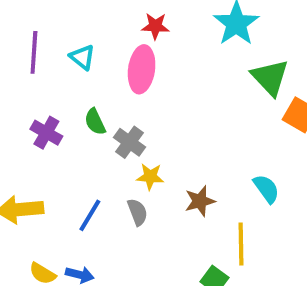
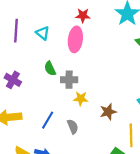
purple cross: (46, 133) -> (13, 80), moved
gray cross: (129, 142) -> (69, 80), turned -35
gray semicircle: (137, 212) -> (73, 127), moved

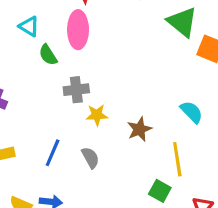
green semicircle: (50, 69) -> (48, 55), moved

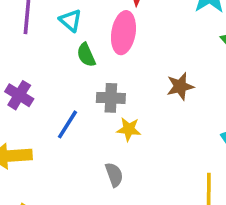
brown star: (139, 129) -> (180, 86), moved
blue line: (53, 153) -> (68, 124), moved

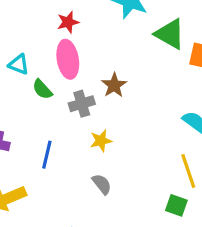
brown star: (180, 86) -> (114, 85), moved
gray cross: (111, 98) -> (82, 104), moved

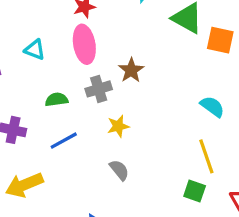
green semicircle: (42, 89) -> (57, 100), moved, turned 125
blue line: (47, 155) -> (64, 141), turned 48

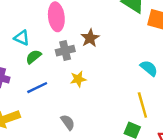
cyan triangle: (35, 50) -> (22, 38), moved
green semicircle: (57, 100) -> (33, 57), turned -35
gray semicircle: (119, 170) -> (68, 122), moved

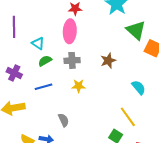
brown star: (90, 38) -> (108, 61), moved
yellow line: (142, 105) -> (128, 117), turned -30

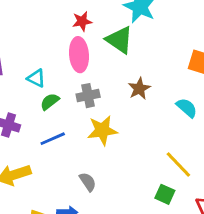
green triangle: (136, 30) -> (119, 40), moved
yellow star: (79, 86) -> (102, 130), size x1.5
cyan semicircle: (139, 87) -> (187, 108), moved

